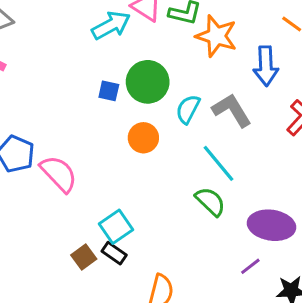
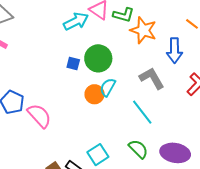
cyan semicircle: (188, 109) -> (108, 87), moved
green semicircle: (210, 201) -> (138, 149), moved
cyan square: (116, 227) -> (98, 155), moved

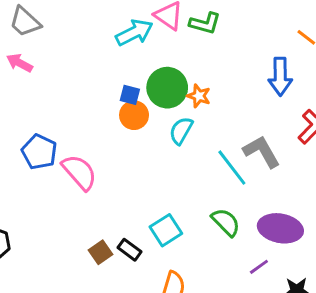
orange star: (143, 30) -> (199, 96), moved, size x0.6
gray L-shape: (152, 78) -> (262, 152), moved
orange circle: (94, 94) -> (134, 115), moved

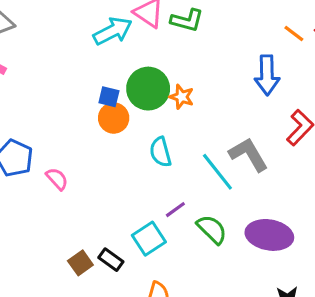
cyan semicircle: (181, 131) -> (160, 152), moved, turned -44
pink semicircle: (79, 172) -> (57, 179), size x0.6
purple line: (259, 267) -> (175, 210), moved

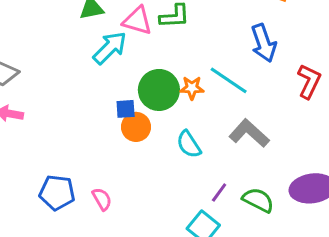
gray L-shape: (249, 154) -> (249, 133), moved
cyan line: (217, 172) -> (229, 80), moved
pink semicircle: (57, 179) -> (102, 199), turned 30

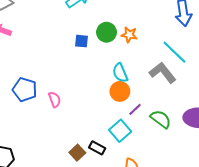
cyan line: (229, 80) -> (174, 52), moved
green circle: (159, 90) -> (107, 32), size x0.7
orange circle: (136, 127) -> (120, 91), moved

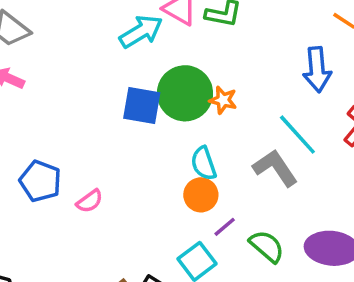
green circle: (107, 32) -> (185, 93), size x1.6
blue square: (82, 41) -> (142, 105), size x1.6
pink semicircle: (55, 99) -> (90, 201), turned 70

